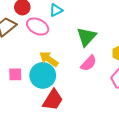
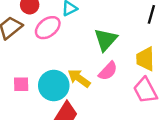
pink ellipse: (38, 27) -> (48, 28), turned -65
yellow arrow: (49, 59) -> (79, 78), moved

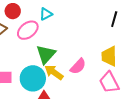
green triangle: (106, 40) -> (46, 54), moved

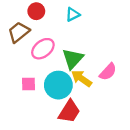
pink ellipse: (28, 30) -> (43, 49), moved

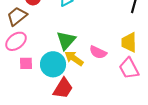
pink ellipse: (43, 49) -> (16, 41), moved
pink semicircle: (108, 72) -> (98, 52), turned 72

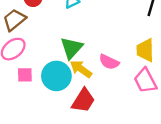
red trapezoid: (63, 88) -> (83, 100), moved

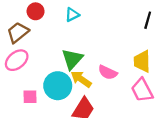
pink square: (25, 75) -> (30, 97), moved

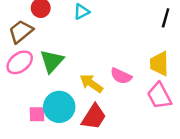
green triangle: (72, 59) -> (52, 61), moved
cyan circle: (58, 86) -> (59, 107), moved
pink square: (30, 97) -> (37, 114), moved

